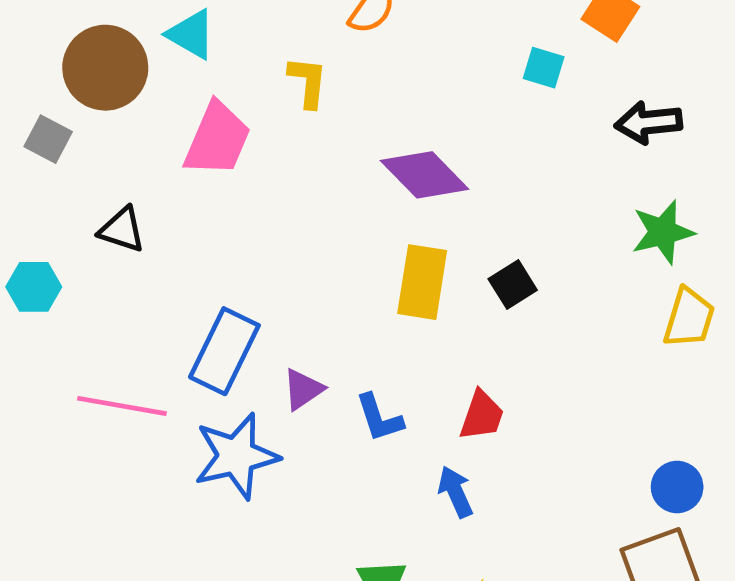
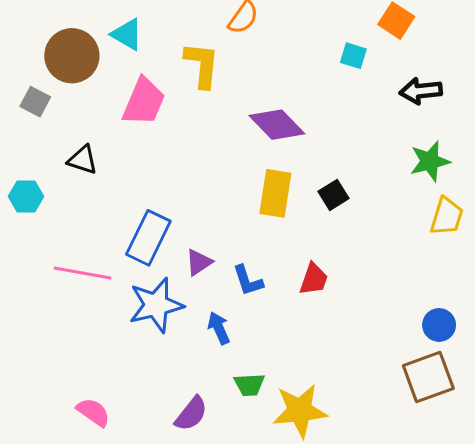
yellow L-shape: (308, 82) -> (202, 65), size x1.4
blue arrow: (456, 492) -> (219, 328), moved

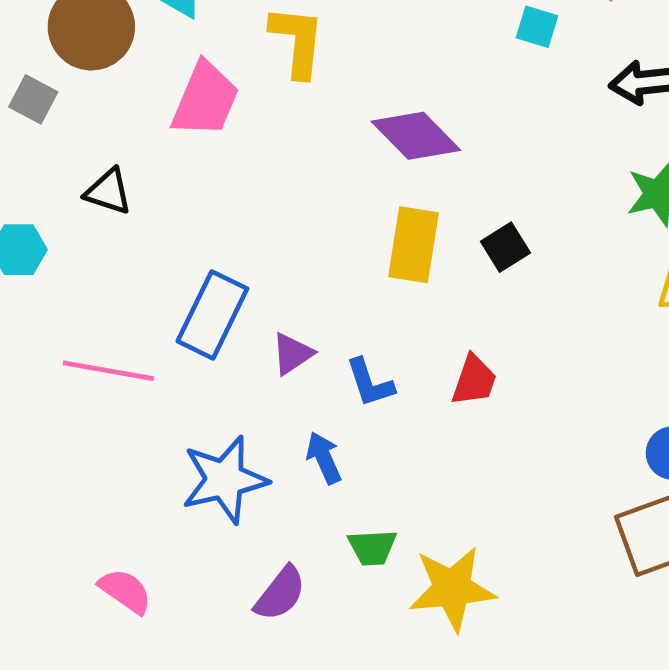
blue star: (156, 305) -> (225, 480), moved

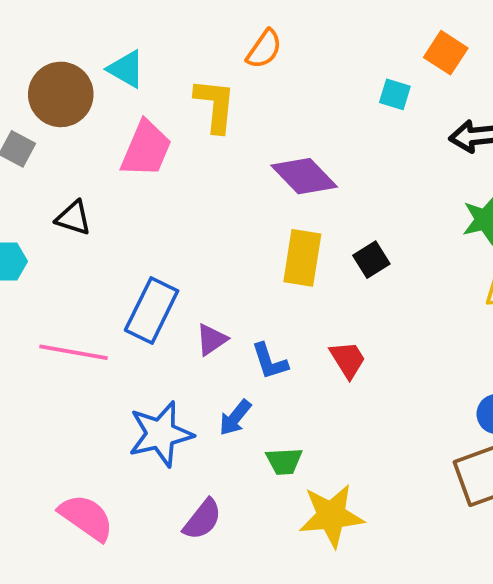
red trapezoid: (474, 380) -> (348, 360), turned -51
blue arrow: (324, 458) -> (235, 418), turned -117
green trapezoid: (372, 547) -> (284, 461), moved
pink semicircle: (125, 591) -> (86, 518), size x1.4

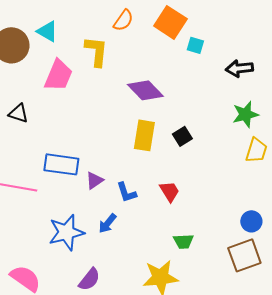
orange square: (446, 53) -> (170, 22), moved, size x1.4
blue rectangle: (152, 311) -> (61, 164), turned 72
green trapezoid: (284, 461) -> (183, 241), moved

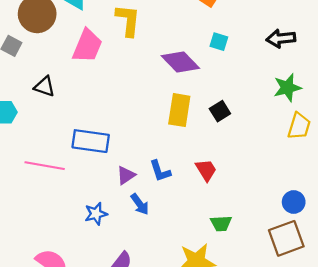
cyan square: (195, 45) -> (219, 42), moved
purple triangle: (94, 180) -> (126, 175), moved
blue arrow: (107, 223) -> (140, 204), turned -75
blue star: (66, 232) -> (96, 214), size x0.6

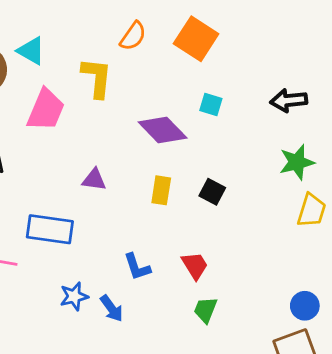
yellow rectangle: (179, 110) -> (161, 190), size x0.7
black square: (220, 111) -> (212, 192), turned -30
purple triangle: (126, 175) -> (94, 180), moved, turned 42
blue star: (96, 214) -> (74, 296), moved
green trapezoid: (221, 223) -> (206, 310), moved, turned 115

